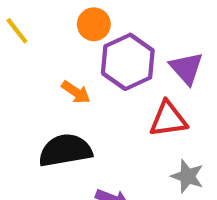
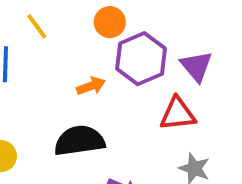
orange arrow: (76, 92) -> (91, 86), turned -56

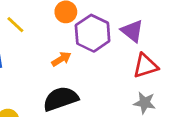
red triangle: (178, 114) -> (145, 66), moved

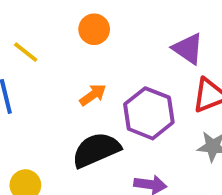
purple hexagon: (93, 33) -> (149, 113), moved

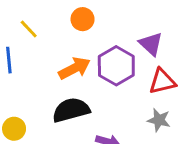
orange arrow: (93, 95) -> (74, 68), size x1.5
purple hexagon: (149, 113) -> (116, 66), moved

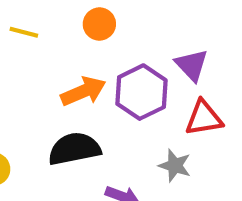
yellow line: (29, 29) -> (24, 32), turned -36
gray star: (159, 120) -> (175, 166), moved

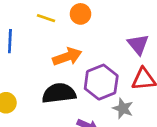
yellow line: (24, 32) -> (46, 18), moved
purple hexagon: (142, 92) -> (101, 82), moved

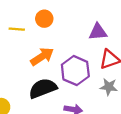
purple triangle: (138, 44) -> (98, 32), turned -42
gray star: (123, 108) -> (109, 87), moved

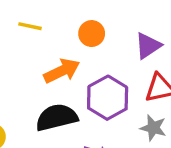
orange circle: (44, 19) -> (92, 34), moved
purple triangle: (98, 32) -> (148, 46), turned -36

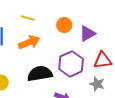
purple triangle: (148, 46) -> (87, 34), moved
orange arrow: (62, 71) -> (29, 42), moved

